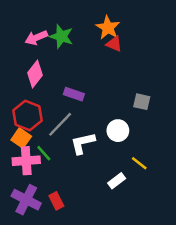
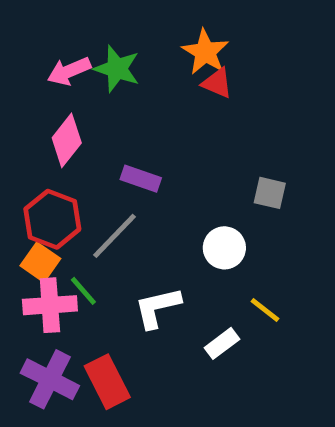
white L-shape: (83, 143) -> (157, 308), moved
red rectangle: (56, 201) -> (107, 382), size x1.5

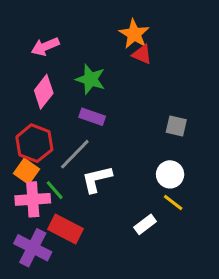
green star: (117, 69) -> (90, 79), moved
white circle: (224, 248) -> (170, 174), moved
white L-shape: (157, 308) -> (97, 179), moved
red rectangle: (107, 382) -> (66, 229), moved, turned -36

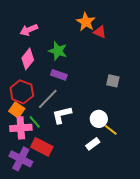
red triangle: (142, 54) -> (100, 32), moved
white circle: (170, 174) -> (99, 119), moved

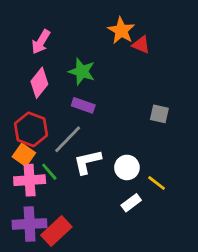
pink arrow: (29, 30) -> (41, 42), turned -36
white circle: (99, 119) -> (127, 167), moved
red rectangle: (42, 147) -> (56, 231), moved, turned -70
purple cross: (21, 159) -> (30, 224), turned -30

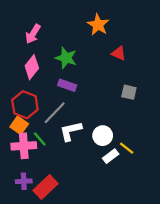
red triangle: (141, 45) -> (119, 53), moved
white rectangle: (131, 203) -> (111, 156), moved
purple cross: (30, 224) -> (24, 181), size x0.6

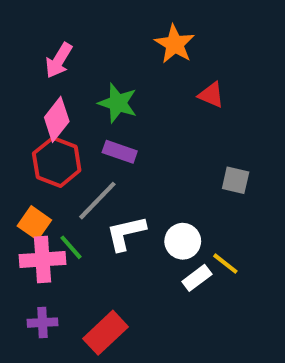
gray square: (129, 92) -> (236, 180), moved
red hexagon: (25, 105) -> (57, 162), moved
red rectangle: (45, 187) -> (106, 333), moved

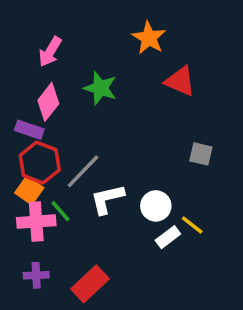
red triangle: (211, 95) -> (180, 81), size x1.4
purple rectangle: (120, 152) -> (29, 130), moved
red hexagon: (57, 162) -> (40, 163), moved

